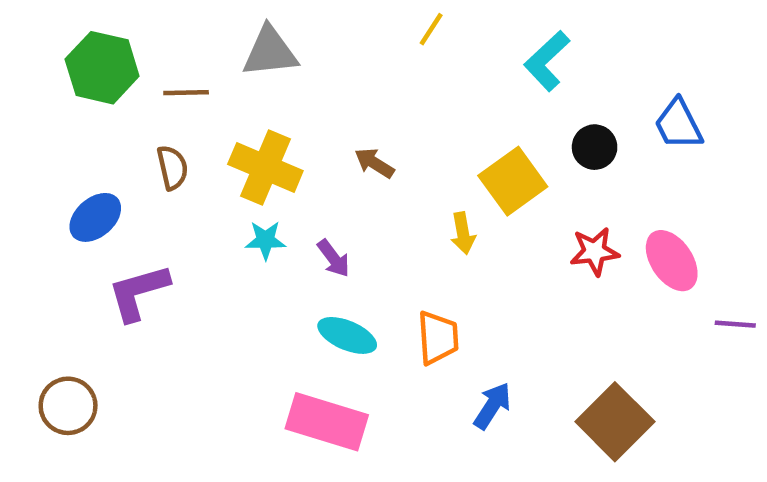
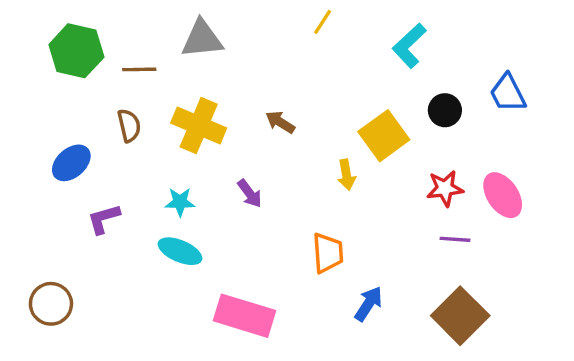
cyan star: (265, 240) -> (180, 202), moved
purple L-shape: (138, 292) -> (104, 219), size x0.7
purple line: (735, 324) -> (455, 239), moved
cyan ellipse: (347, 335) -> (180, 251), moved

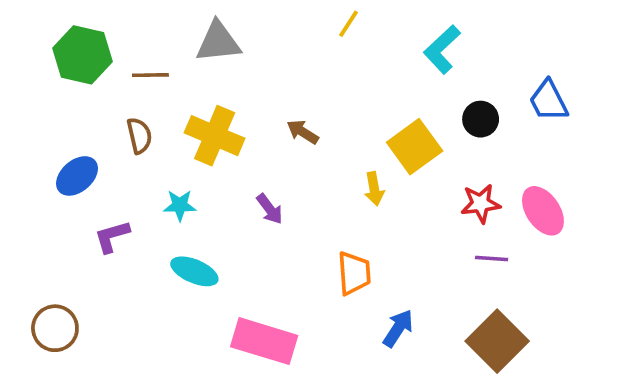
cyan star: (180, 202) -> (180, 205), moved

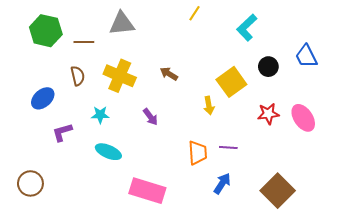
purple line: (492, 259) -> (228, 148), moved

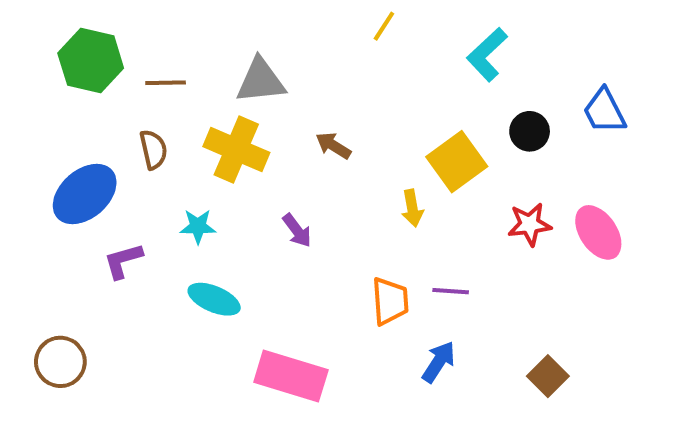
gray triangle: (122, 24) -> (261, 81), moved
blue ellipse: (43, 98) -> (85, 194), size x1.4
brown square: (278, 191) -> (548, 376), size x0.6

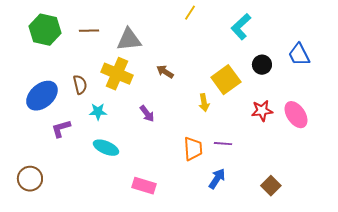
brown line: (166, 83) -> (89, 31), moved
brown semicircle: (153, 150) -> (80, 85), moved
pink rectangle: (291, 376) -> (144, 186), size x0.7

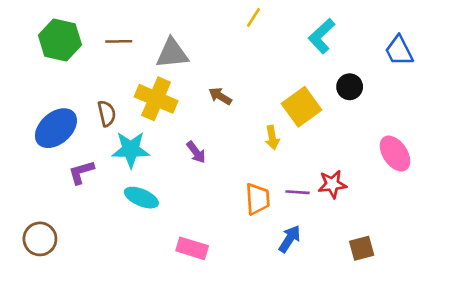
blue trapezoid: (299, 55) -> (399, 51), moved
red star: (262, 111) -> (332, 184), moved
cyan star: (98, 112) -> (131, 150), size x1.6
brown square: (271, 186) -> (362, 248), turned 30

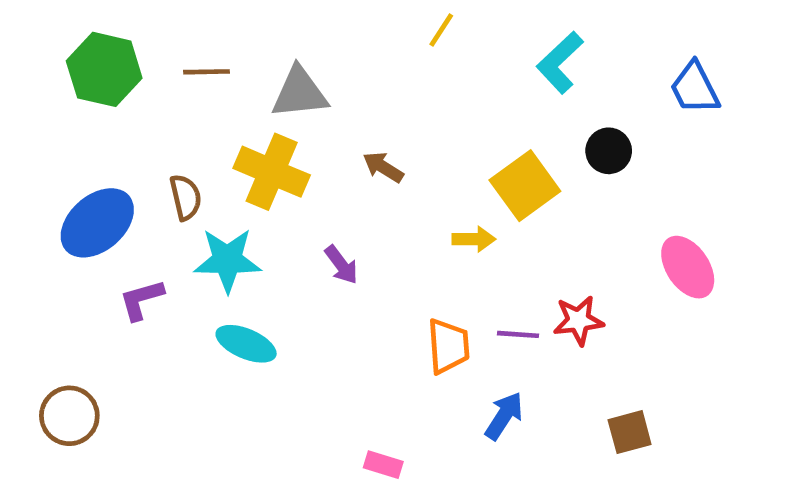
yellow arrow: (272, 137) -> (474, 239), turned -80
pink rectangle: (192, 248) -> (383, 465), moved, size x0.7

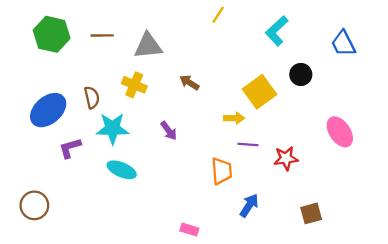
yellow cross: (272, 172) -> (134, 85), size x0.7
purple line: (518, 334) -> (248, 145), moved

